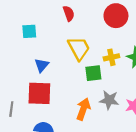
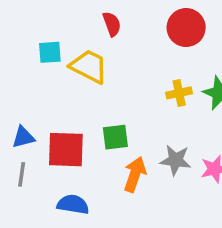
yellow trapezoid: (79, 48) -> (89, 66), moved, turned -35
blue triangle: (42, 65) -> (23, 137), moved, turned 35
green square: (93, 73) -> (115, 137), moved

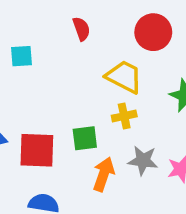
yellow trapezoid: (89, 66) -> (124, 77), moved
yellow cross: (179, 93) -> (124, 116), moved

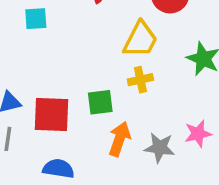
yellow trapezoid: (124, 77) -> (140, 40), turned 90
gray star: (143, 161) -> (160, 148), moved

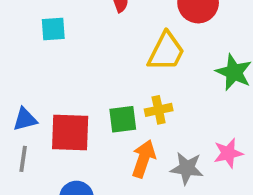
yellow cross: (140, 80) -> (159, 110), moved

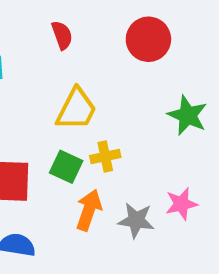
yellow trapezoid: (166, 52) -> (76, 109), moved
green square: (123, 119) -> (66, 167), turned 32

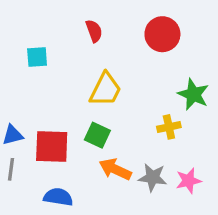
yellow cross: (105, 157) -> (169, 127), moved
pink star: (181, 204) -> (188, 181), moved
orange arrow: (89, 210) -> (115, 169), turned -84

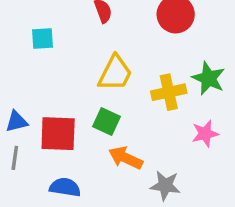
yellow cross: (169, 127) -> (169, 92), moved, size x1.4
gray star: (153, 177) -> (165, 186), moved
pink star: (188, 181) -> (205, 134), moved

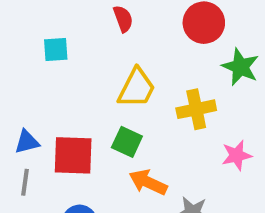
green star: (209, 78) -> (240, 67), moved

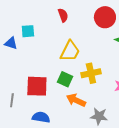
yellow cross: (196, 109) -> (91, 73), moved
blue triangle: (27, 142) -> (11, 43), moved, turned 32

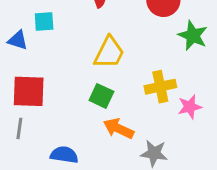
yellow cross: (91, 73) -> (160, 87), moved
red square: (37, 86) -> (29, 91), moved

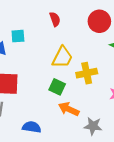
yellow cross: (160, 87) -> (87, 73), moved

